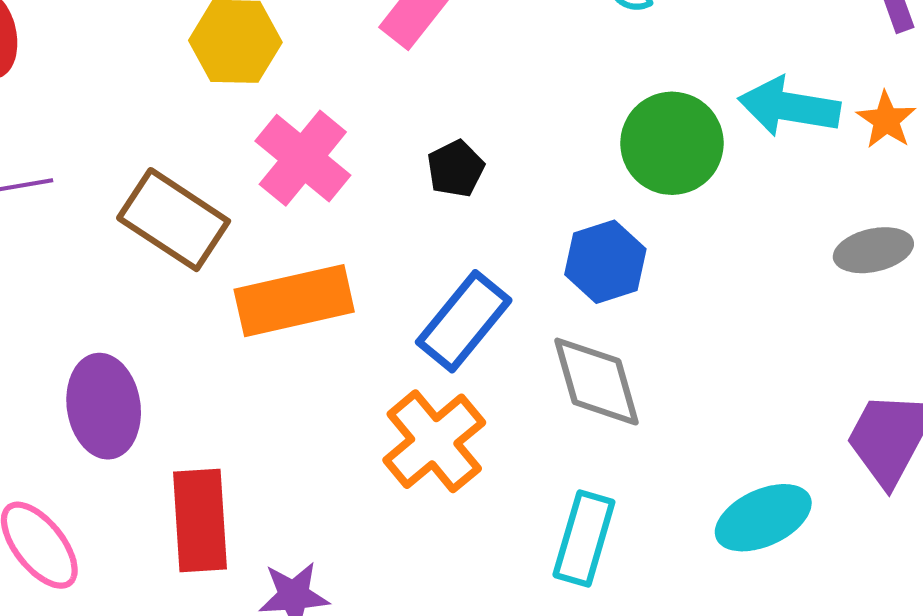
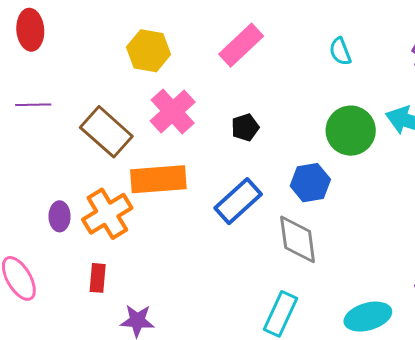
purple ellipse: (104, 406) -> (60, 216), size x0.6
orange cross: (434, 441) -> (107, 214), moved
red rectangle: (200, 520) -> (98, 278), size x0.6

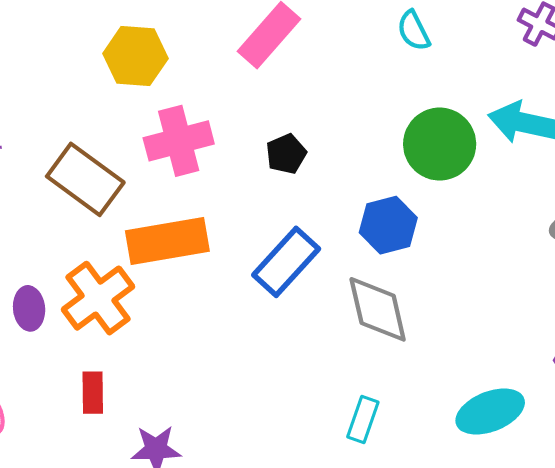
pink cross: (173, 112) -> (179, 141), turned 33
cyan rectangle: (280, 314) -> (363, 420), size x0.7

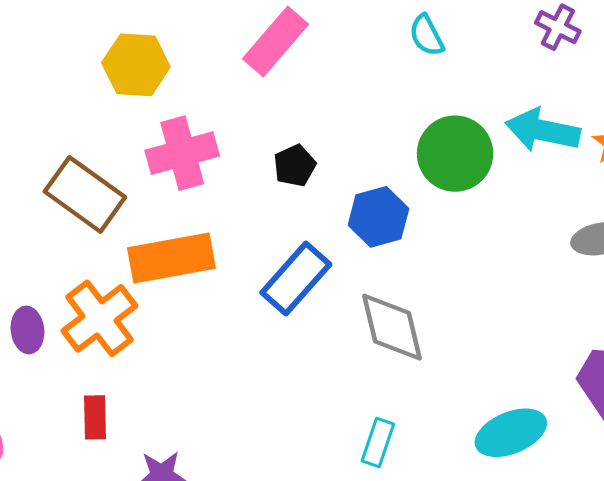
blue hexagon: (388, 225) -> (378, 217), moved

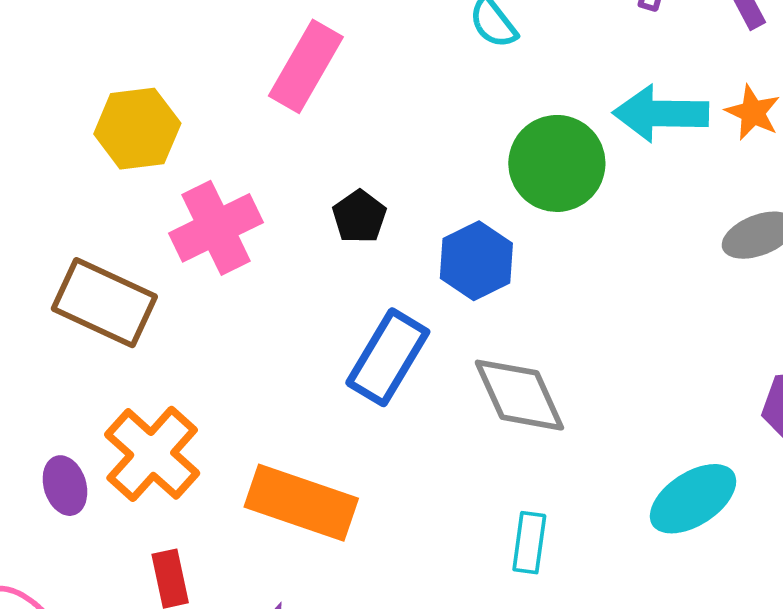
orange rectangle: (171, 258) -> (301, 503), moved, turned 40

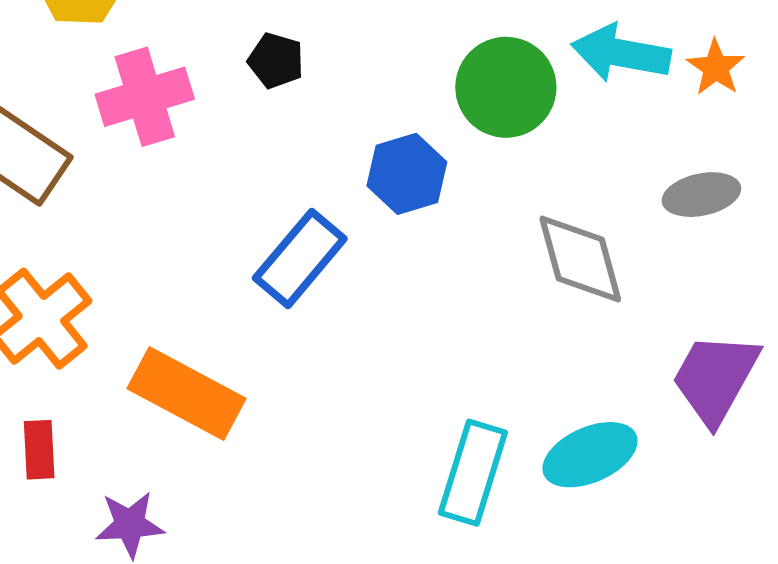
black pentagon: (359, 217) -> (276, 61), moved, turned -30
gray diamond: (519, 395) -> (580, 259), moved
cyan rectangle: (529, 543) -> (473, 473), moved, size x1.6

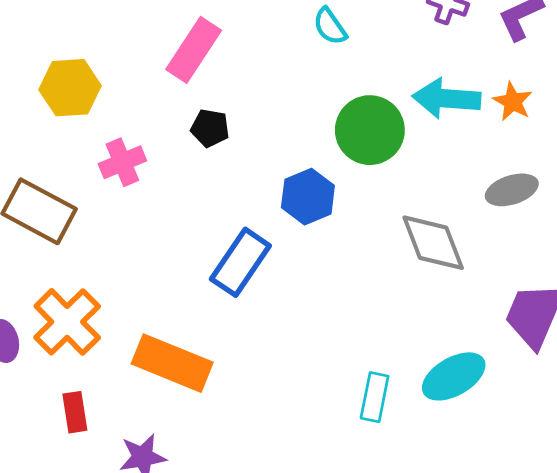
pink cross: (145, 97) -> (122, 162), size x0.7
cyan rectangle: (473, 473) -> (375, 397), size x0.7

